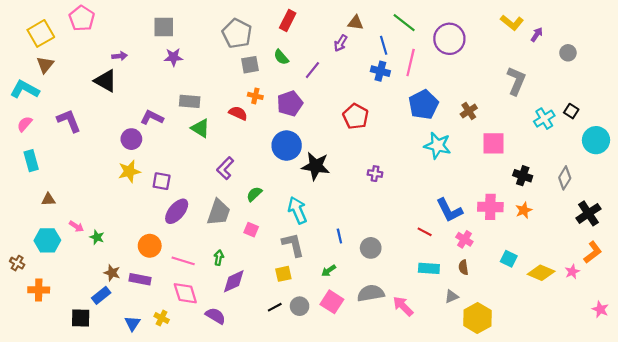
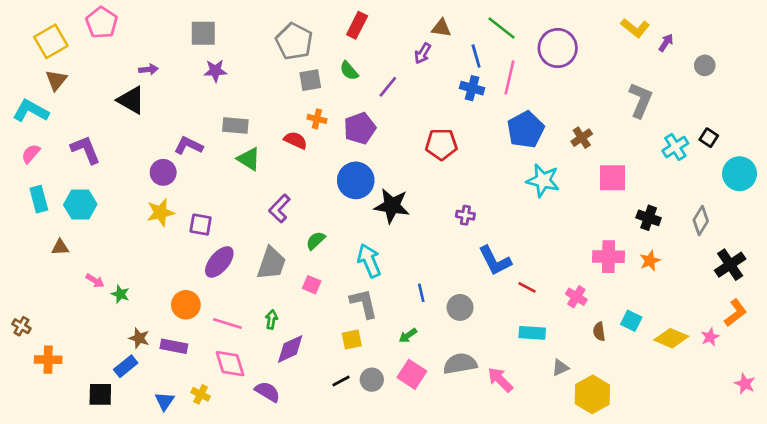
red pentagon: (356, 116) -> (441, 144), turned -30
blue L-shape: (449, 210) -> (495, 261), moved
cyan hexagon: (47, 240) -> (80, 204), moved
brown semicircle: (463, 267) -> (599, 332), moved

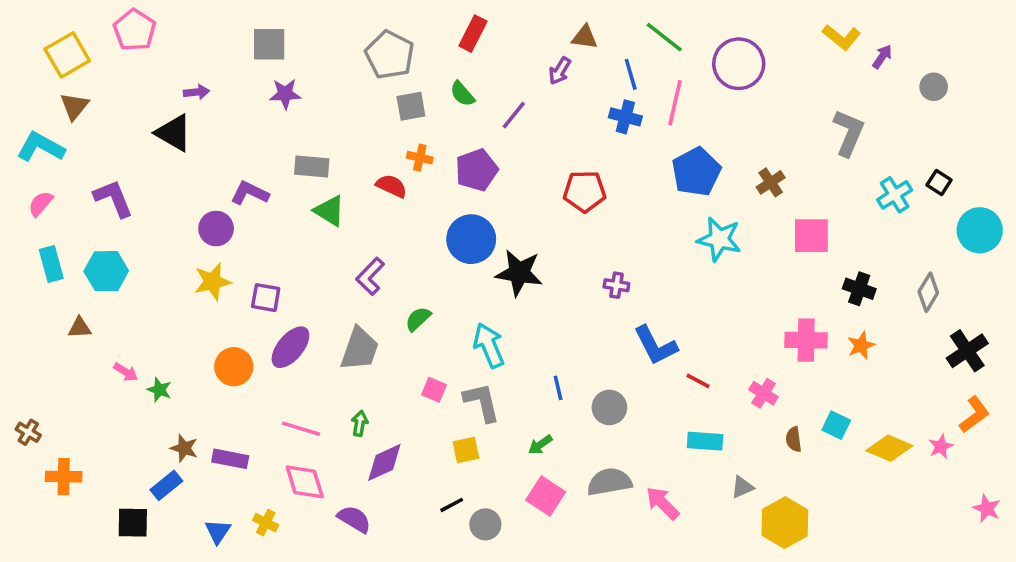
pink square: (312, 285) -> (434, 390), moved
orange circle: (186, 305) -> (234, 367), moved
gray circle: (372, 380) -> (485, 524), moved

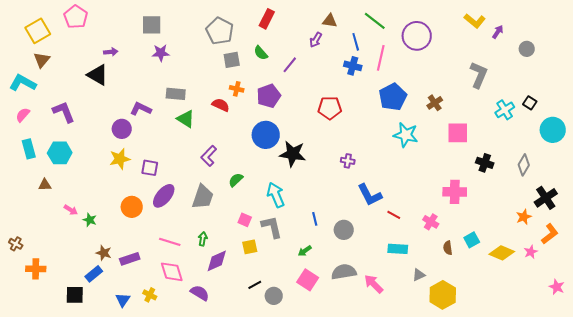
orange star: (861, 345) -> (524, 217), moved
cyan square: (836, 425) -> (472, 240), turned 35
yellow square: (466, 450) -> (250, 247), moved
purple rectangle: (230, 459) -> (130, 259), turned -30

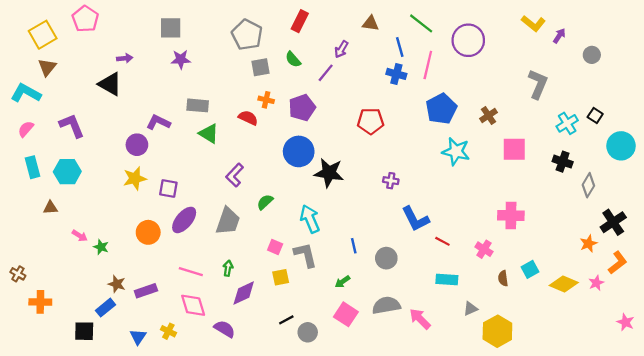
purple arrow: (316, 40) -> (341, 49), moved
black cross: (485, 163) -> (563, 162), moved

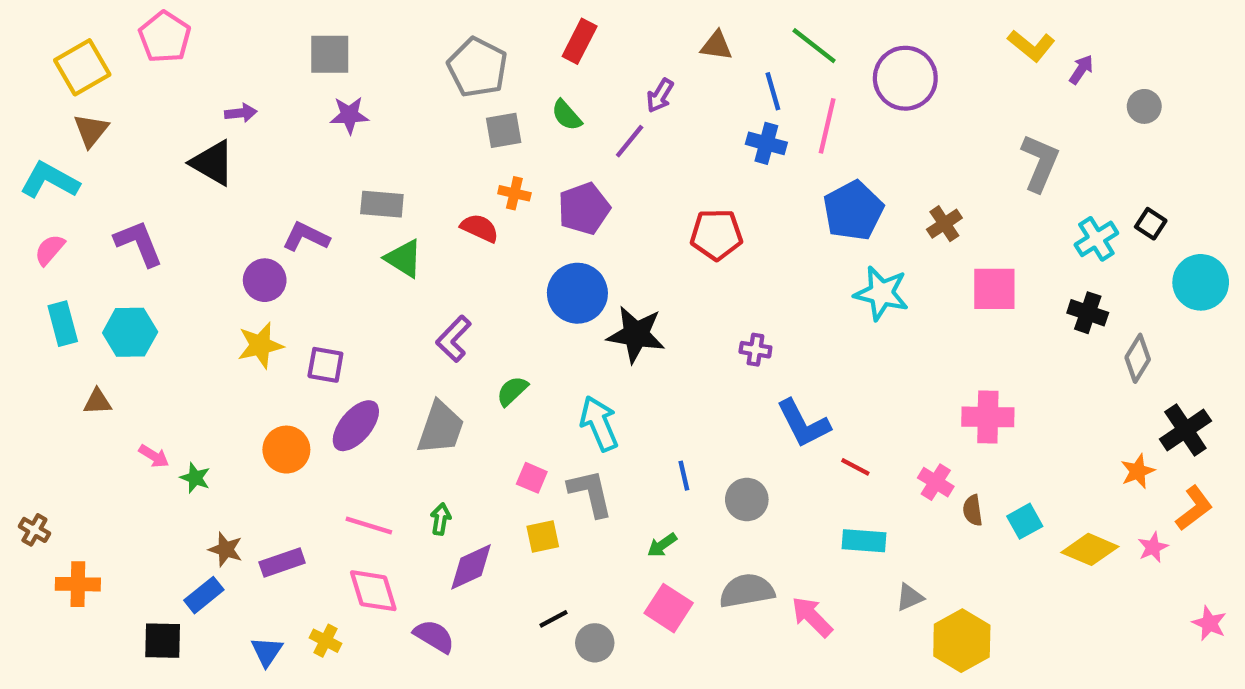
brown semicircle: (503, 278) -> (973, 510), moved

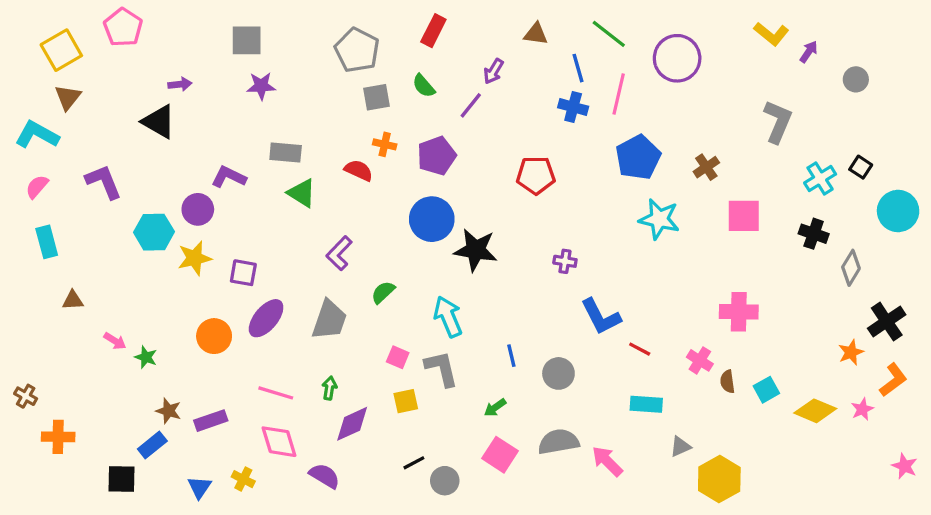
cyan hexagon: (130, 332) -> (154, 232), moved

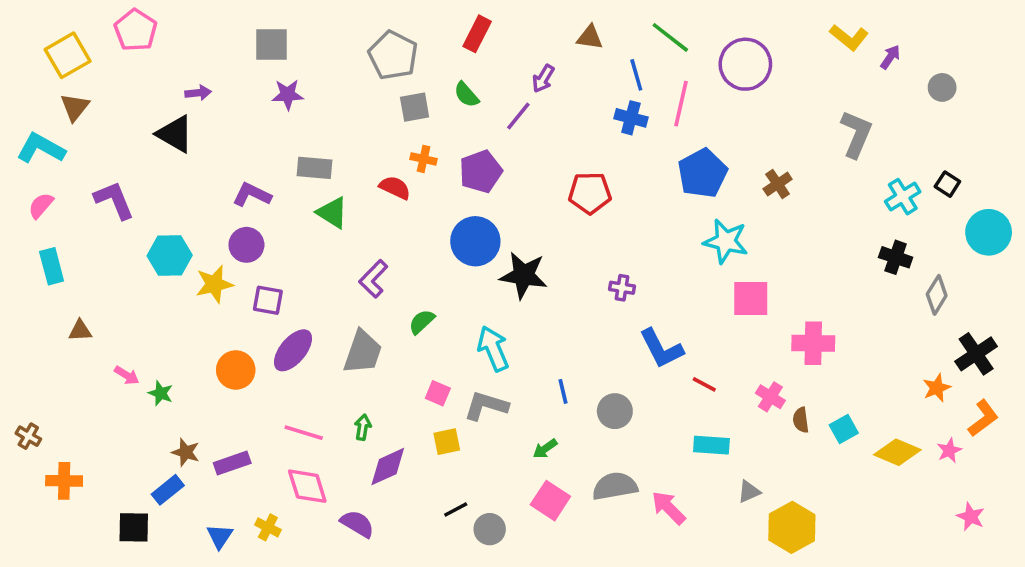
purple circle: (198, 209) -> (246, 245), moved
pink square: (744, 216) -> (751, 298), moved
gray L-shape: (442, 369) -> (486, 406), turned -60
pink star: (905, 466) -> (971, 517), moved

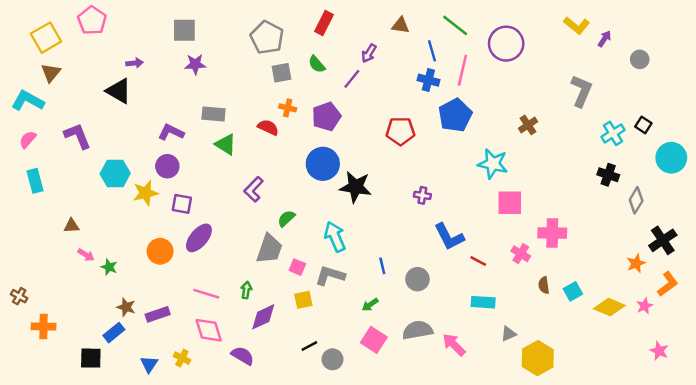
blue pentagon: (702, 173) -> (455, 115), moved
brown triangle: (80, 331) -> (71, 226), moved
gray trapezoid: (363, 352) -> (269, 249), moved
pink cross: (770, 397) -> (521, 254), moved

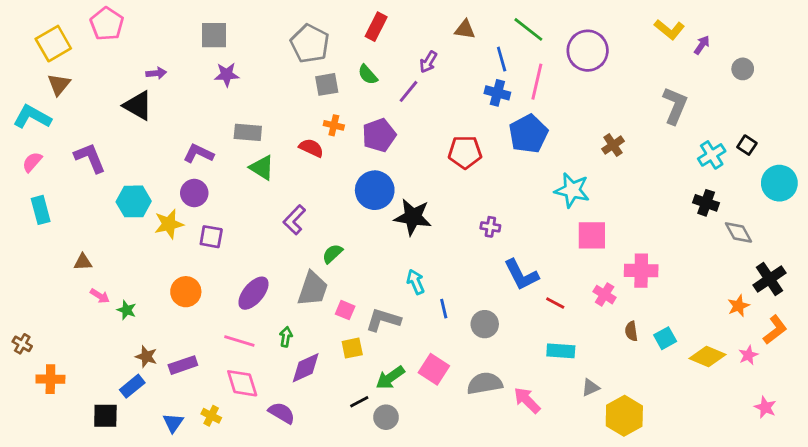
gray diamond: (636, 200) -> (738, 232), turned -60
cyan arrow: (335, 237) -> (416, 282), moved, size x0.7
purple ellipse: (199, 238) -> (253, 293), moved
green arrow: (370, 305) -> (390, 378), moved, size x1.5
pink square: (374, 340) -> (434, 369), moved

